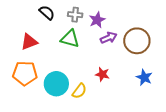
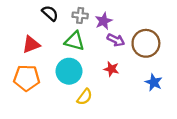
purple arrow: (109, 38) -> (116, 40), turned 49
red star: (102, 74) -> (111, 69), moved
cyan circle: (56, 84) -> (69, 71), moved

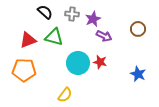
green triangle: (75, 41) -> (54, 37), moved
brown circle: (146, 43) -> (138, 29), moved, size x0.6
cyan circle: (69, 71) -> (78, 63), moved
yellow semicircle: (85, 97) -> (65, 95), moved

